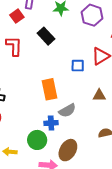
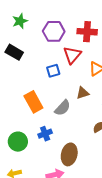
purple hexagon: (92, 15) -> (54, 31), moved
gray semicircle: (67, 110) -> (63, 108), moved
green circle: (37, 140) -> (18, 142), moved

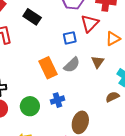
brown triangle: (83, 93) -> (98, 62), turned -40
gray semicircle: (63, 108) -> (72, 65), moved

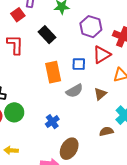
orange rectangle: (48, 68) -> (53, 72), moved
blue cross: (57, 100) -> (52, 122), turned -32
green circle: (30, 106) -> (14, 112), moved

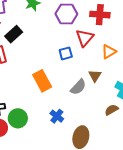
black rectangle: (47, 35) -> (14, 34), moved, turned -72
orange rectangle: (53, 72) -> (42, 81), moved
gray semicircle: (74, 91) -> (78, 87), moved

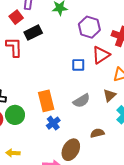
brown triangle: (95, 76) -> (109, 95), moved
orange rectangle: (42, 81) -> (46, 101), moved
brown semicircle: (112, 110) -> (97, 133), moved

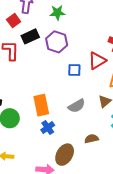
purple hexagon: (89, 27) -> (57, 42), moved

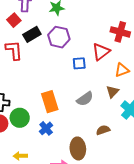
blue cross: (48, 128) -> (46, 128), moved
brown ellipse: (65, 155) -> (78, 148), turned -30

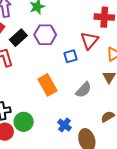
orange rectangle: (50, 102) -> (47, 85), moved
blue cross: (46, 128) -> (64, 125), moved

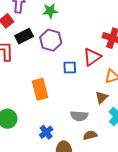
gray semicircle: (84, 90) -> (79, 116), moved, turned 36

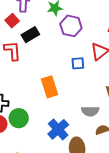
purple hexagon: (51, 40) -> (71, 26), moved
blue cross: (46, 132) -> (58, 129), size x1.5

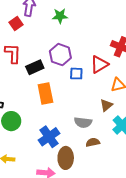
purple hexagon: (71, 26) -> (60, 55), moved
black rectangle: (30, 35) -> (35, 67), moved

